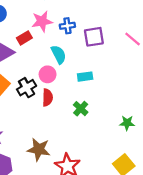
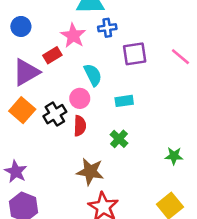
pink star: (42, 21) -> (73, 36), turned -30
blue cross: (67, 26) -> (107, 28), moved
brown star: (39, 149) -> (90, 172), moved

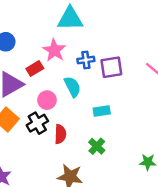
blue cross: (107, 28) -> (86, 60), moved
pink circle: (80, 98) -> (47, 100), moved

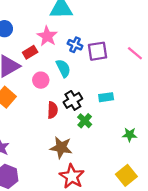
blue cross: (86, 60) -> (75, 45), turned 32
cyan rectangle: (102, 111) -> (106, 97), moved
black cross: (37, 123) -> (73, 100), moved

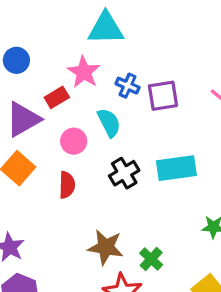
cyan rectangle: (106, 97) -> (176, 168), size x1.6
red semicircle: (53, 110) -> (67, 185), moved
green cross: (85, 121) -> (151, 259), moved

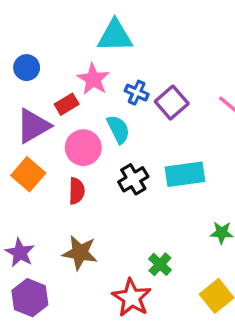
purple square: (163, 96) -> (172, 103), turned -32
pink circle: (74, 141) -> (83, 148), size x1.4
brown star: (106, 247) -> (80, 253), moved

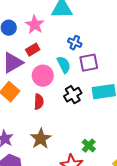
pink star: (93, 79) -> (35, 25), moved
purple square: (172, 103) -> (89, 63), moved, turned 30
brown star: (80, 253) -> (41, 139), turned 30

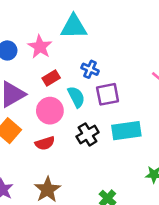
red rectangle: (33, 50) -> (51, 78), moved
red semicircle: (39, 102) -> (45, 143), turned 70

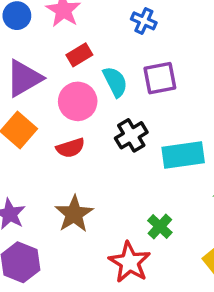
blue cross: (90, 69) -> (144, 21), moved
cyan rectangle: (126, 131) -> (183, 155), moved

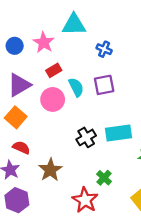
blue cross: (144, 21) -> (104, 49), moved
black cross: (131, 135) -> (86, 137), moved
red semicircle: (71, 148) -> (21, 148), moved, turned -138

